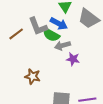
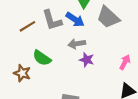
green semicircle: (51, 35) -> (42, 58), moved
brown star: (32, 76) -> (22, 73), moved

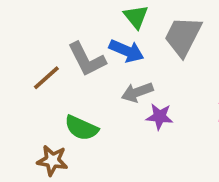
gray trapezoid: (108, 17) -> (183, 36), turned 85

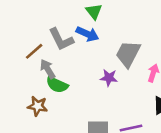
gray trapezoid: (183, 36) -> (128, 54), moved
gray arrow: (137, 92) -> (48, 69), moved, turned 78

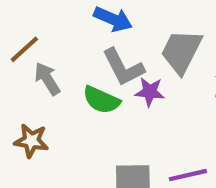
gray L-shape: (61, 39) -> (123, 67), moved
green semicircle: (57, 85) -> (101, 100), moved

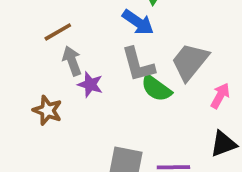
purple star: (150, 92) -> (90, 85), moved
green semicircle: (101, 100) -> (156, 88), moved

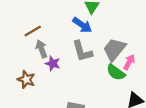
green semicircle: (156, 88) -> (116, 72), moved
pink arrow: (220, 96) -> (129, 62), moved

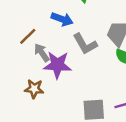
blue arrow: (82, 25) -> (62, 19), moved
purple star: (53, 64) -> (57, 65), size x1.6

